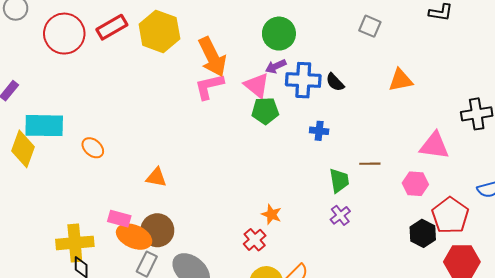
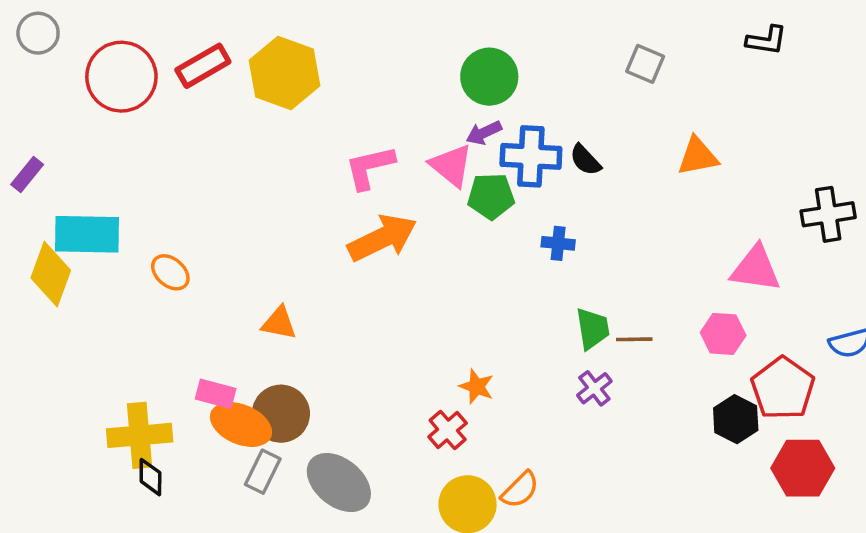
orange arrow: (212, 57) -> (382, 238), moved, turned -90
green pentagon: (265, 111) -> (491, 196), moved
brown line: (370, 164) -> (634, 339), moved

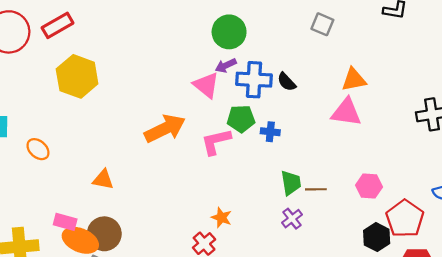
yellow hexagon: (284, 73) -> (77, 76), moved
pink L-shape: (370, 167) -> (216, 142), moved
green pentagon: (491, 196) -> (241, 119), moved
pink triangle: (756, 269) -> (346, 112), moved

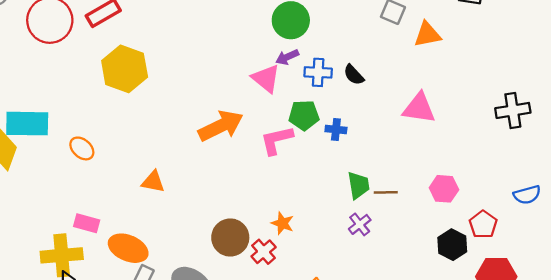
blue cross: (254, 80) -> (318, 72), size x0.7
orange triangle: (354, 80) -> (427, 34), moved
red pentagon: (405, 219) -> (483, 224), size x0.7
pink rectangle: (65, 222) -> (87, 223), moved
brown circle: (104, 234) -> (230, 238), moved

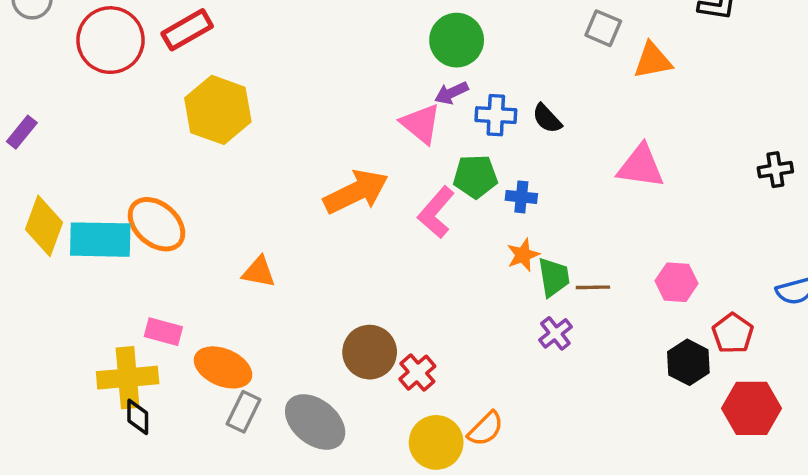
black cross: (513, 110) -> (775, 170), size x0.7
cyan rectangle: (27, 124) -> (100, 240), moved
pink L-shape: (277, 140) -> (436, 212), turned -36
orange ellipse: (82, 148) -> (157, 224), size x1.6
orange star: (283, 223) -> (523, 255), moved, turned 30

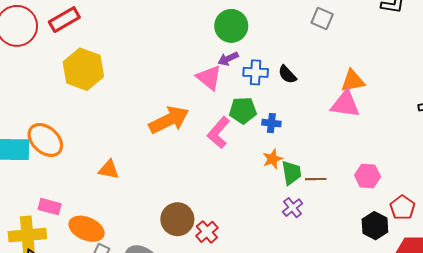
orange triangle: (653, 61) -> (353, 81), moved

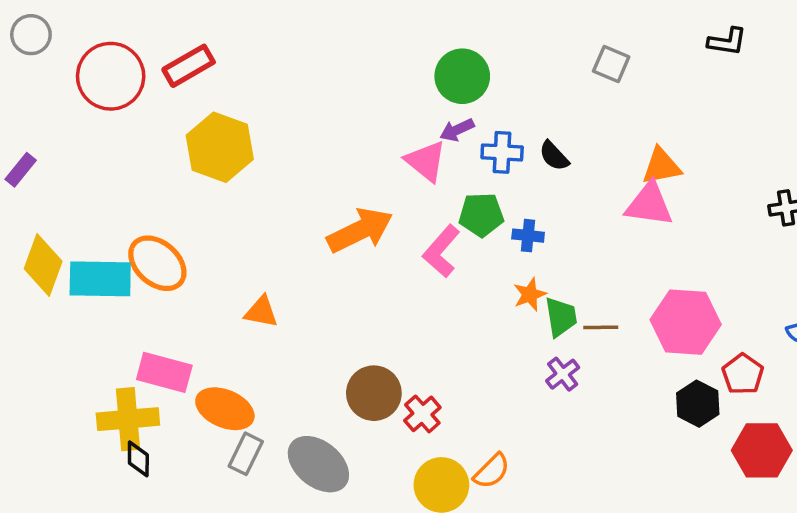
pink hexagon: (368, 176) -> (686, 322), size x1.6
pink rectangle: (50, 207) -> (164, 372), size x1.4

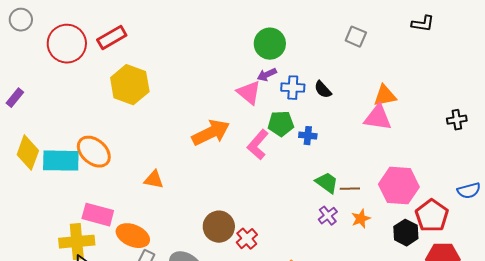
orange star: (530, 294) -> (361, 219), moved
green trapezoid: (561, 317) -> (327, 183), turned -45
red pentagon: (743, 374) -> (432, 216), size x1.4

